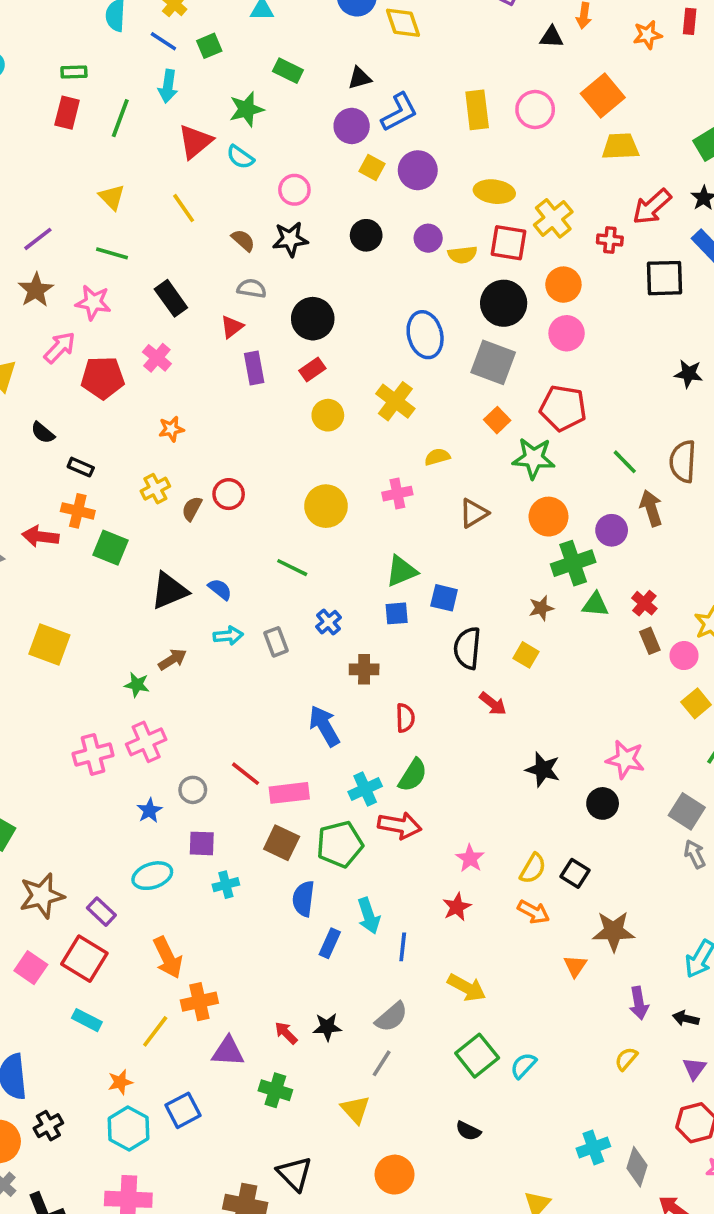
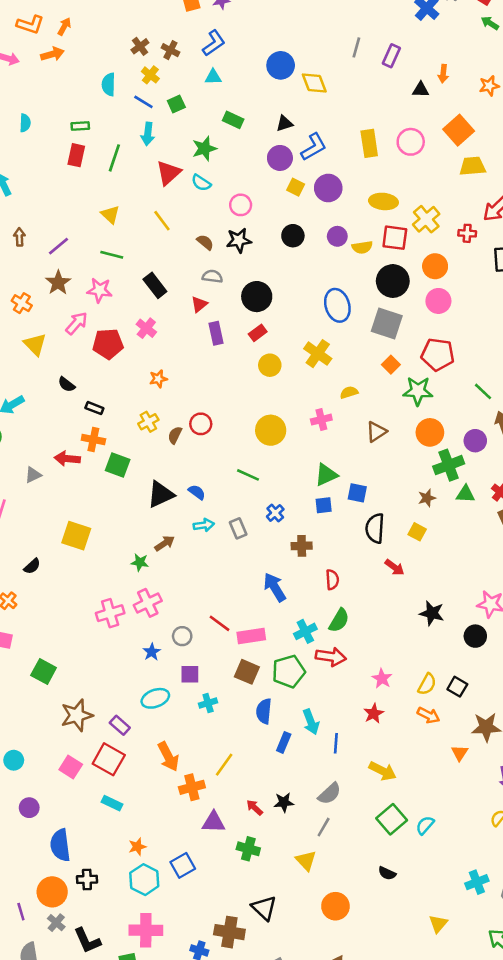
yellow line: (155, 1031) -> (224, 765), moved
black cross: (48, 1126) -> (87, 879), turned 30

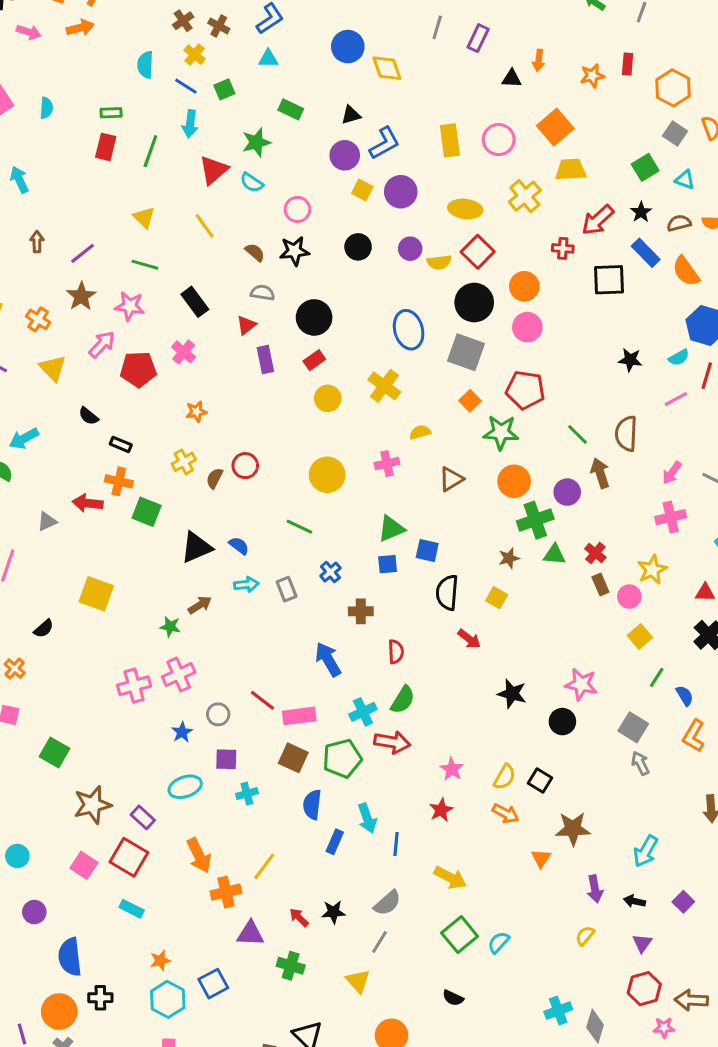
yellow cross: (426, 219) -> (525, 196), moved
red square: (395, 238) -> (478, 252), turned 36

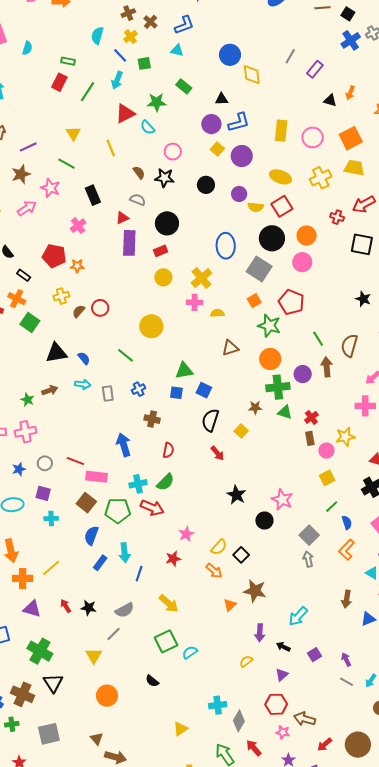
purple rectangle: (265, 360) -> (129, 243), size x1.4
red pentagon: (138, 369) -> (54, 256), moved
pink cross: (387, 463) -> (195, 302), moved
red line: (262, 700) -> (75, 461), turned -30
green cross: (291, 966) -> (40, 651), moved, size x1.4

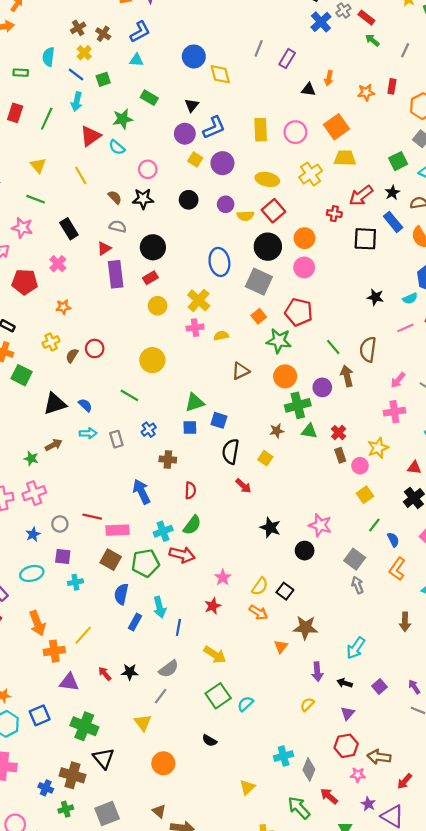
green rectangle: (68, 61) -> (21, 73), moved
black triangle: (222, 99) -> (192, 105), turned -40
red pentagon: (54, 256) -> (25, 282), moved

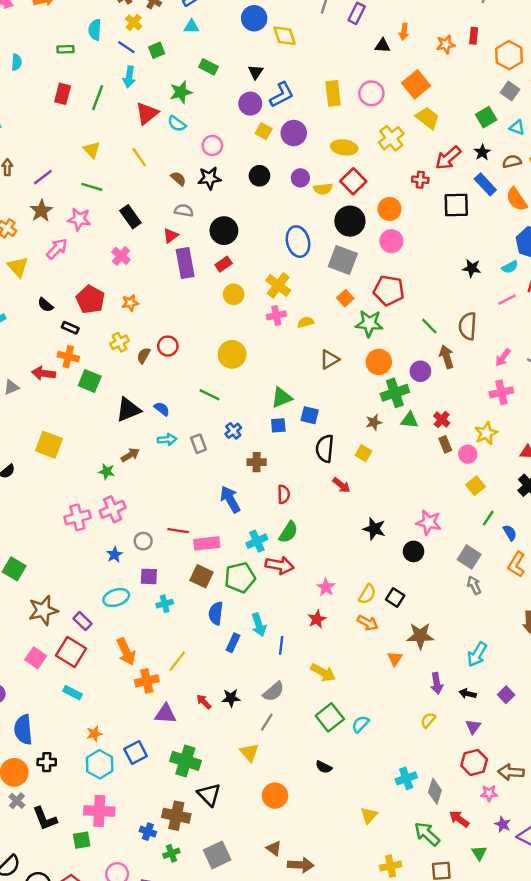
yellow trapezoid: (345, 158) -> (428, 118), turned 40
red pentagon: (25, 282) -> (90, 299), moved, turned 30

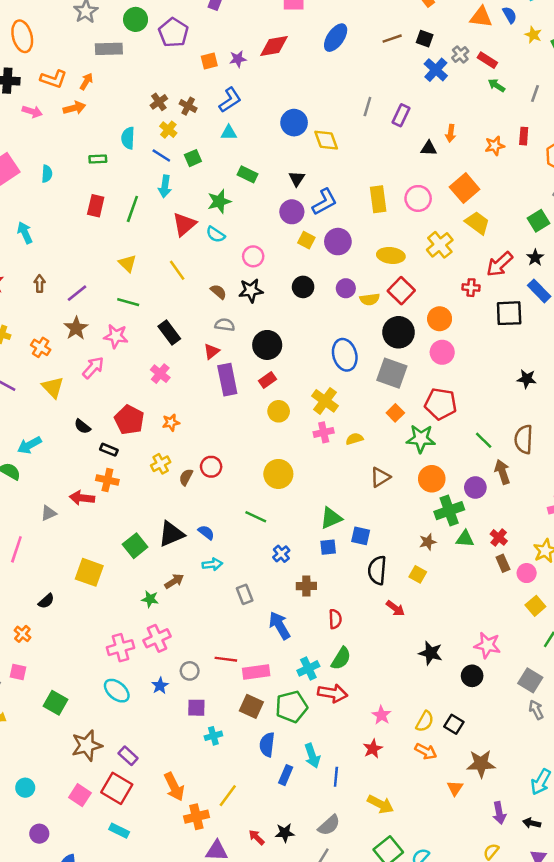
green square: (90, 381) -> (135, 546), moved, turned 30
gray rectangle: (199, 444) -> (245, 594), moved
cyan ellipse: (116, 598) -> (117, 691), moved, turned 60

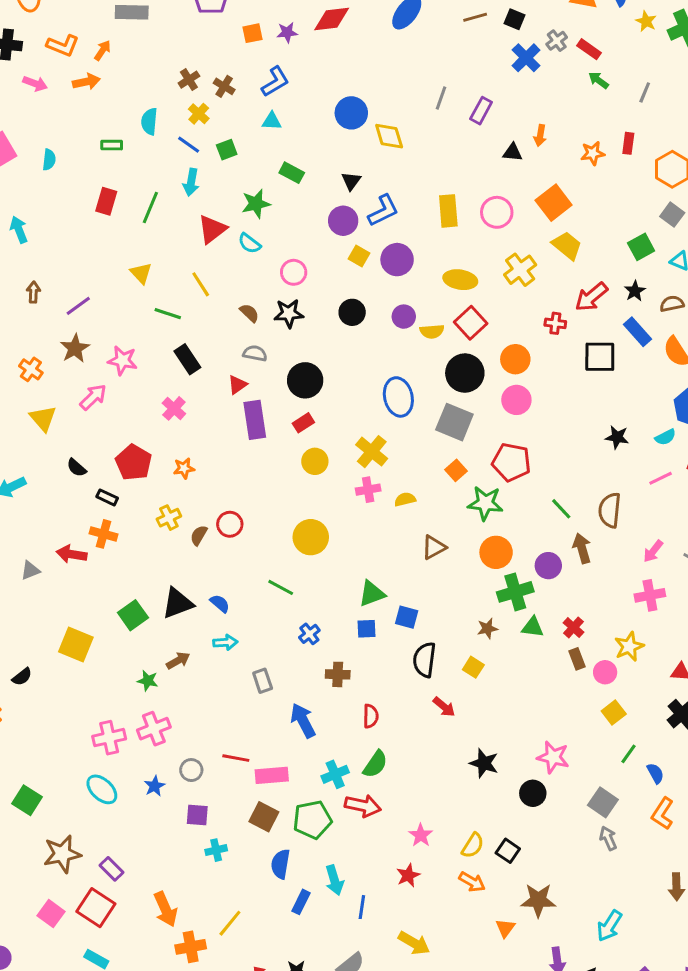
green line: (128, 302) -> (168, 314), moved

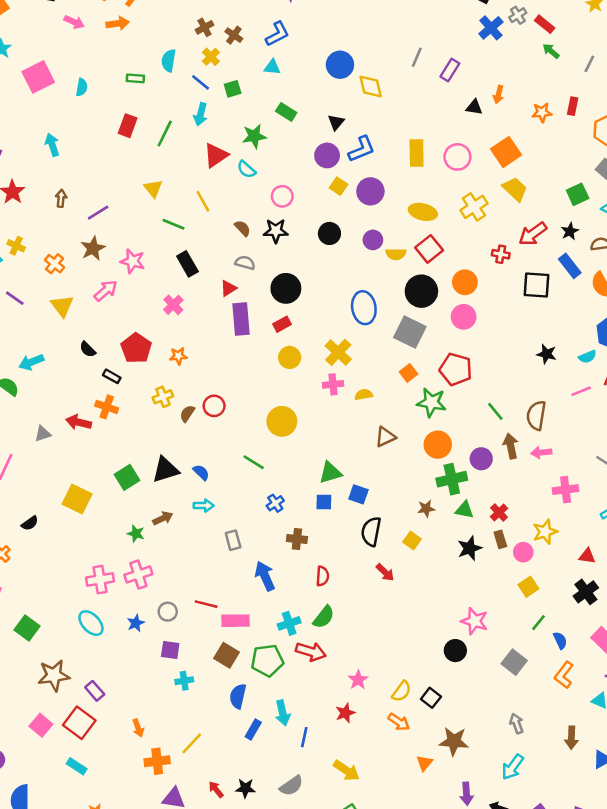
pink arrow: (653, 551) -> (541, 452), moved, turned 42
black star: (484, 763) -> (470, 548), moved, turned 30
gray arrow: (608, 838) -> (517, 723), moved
orange arrow: (166, 909) -> (138, 728), size x0.6

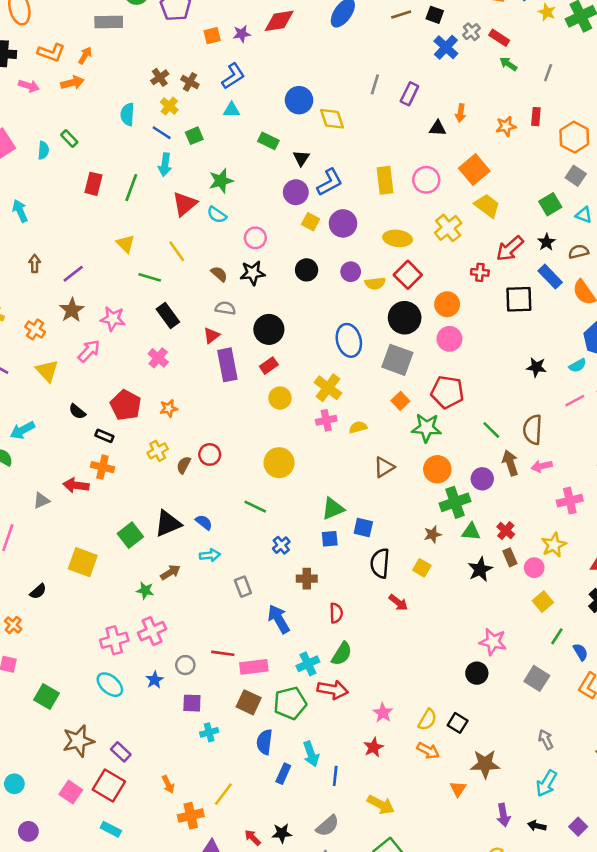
green rectangle: (135, 78) -> (69, 139), moved, turned 48
green rectangle: (286, 112) -> (268, 141), moved

